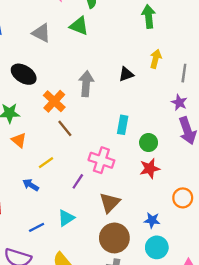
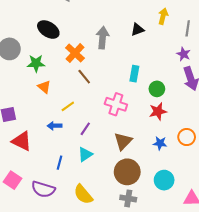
purple line: (78, 181) -> (85, 129), moved
blue arrow: (31, 185) -> (54, 126), turned -32
blue star: (152, 220) -> (160, 143), moved
blue line: (37, 227) -> (60, 163), turned -48

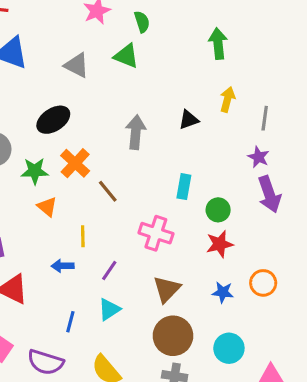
black ellipse: (48, 29) -> (53, 120), turned -65
orange cross: (75, 53) -> (75, 163), moved
yellow line: (68, 106) -> (83, 236), turned -56

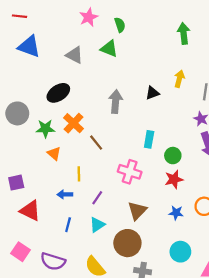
green arrow: (218, 44) -> (184, 33), moved
blue line: (70, 322) -> (68, 225), moved
brown circle: (173, 336) -> (127, 243), moved

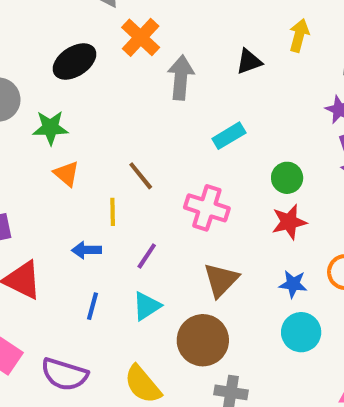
orange cross: (73, 123) -> (141, 37), moved
cyan rectangle: (149, 139) -> (229, 136), moved, turned 49
brown line: (96, 143) -> (141, 176), moved
cyan circle: (180, 252) -> (301, 332), moved

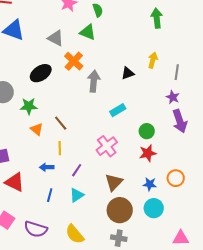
brown line: (141, 176) -> (61, 123), moved
pink cross: (207, 208) -> (107, 146), turned 35
brown circle: (203, 340) -> (120, 210), moved

